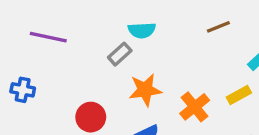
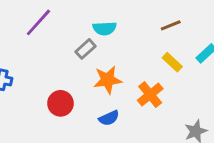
purple line: (48, 37) -> (38, 22), moved, turned -60
yellow rectangle: (239, 95) -> (172, 62), moved, turned 72

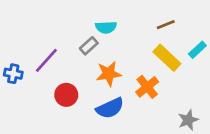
purple line: (38, 22) -> (46, 60), moved
yellow rectangle: (172, 62) -> (167, 58), size x1.5
blue semicircle: (109, 118) -> (110, 108), size x1.5

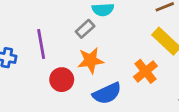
purple line: (46, 60) -> (41, 44), turned -52
orange star: (109, 74) -> (91, 60), moved

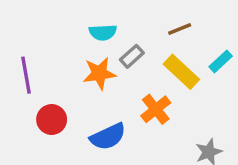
gray rectangle: (85, 29) -> (132, 56), moved
orange star: (91, 60) -> (99, 73), moved

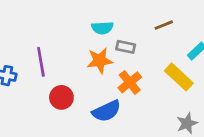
gray rectangle: (132, 56) -> (126, 47), turned 54
yellow rectangle: (181, 72) -> (179, 77), moved
orange cross: (156, 109) -> (130, 82), moved

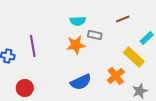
orange cross: (130, 82) -> (116, 76), moved
red circle: (61, 97) -> (25, 88), moved

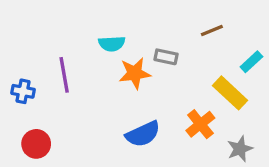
cyan semicircle: (78, 21) -> (112, 44), moved
red circle: (25, 88) -> (36, 144), moved

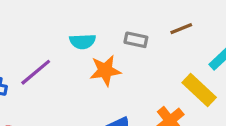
gray rectangle: (166, 57) -> (136, 40), moved
purple line: (64, 75) -> (36, 72), turned 60

